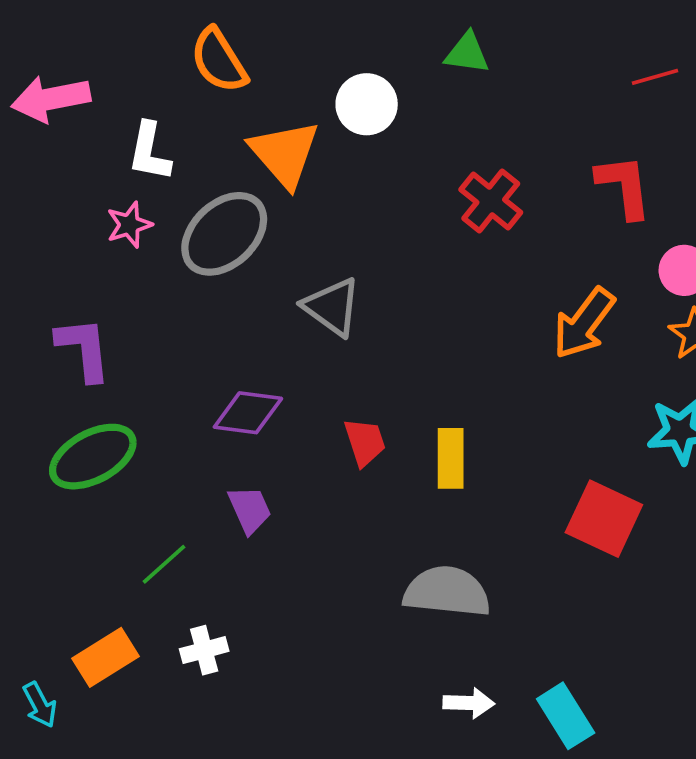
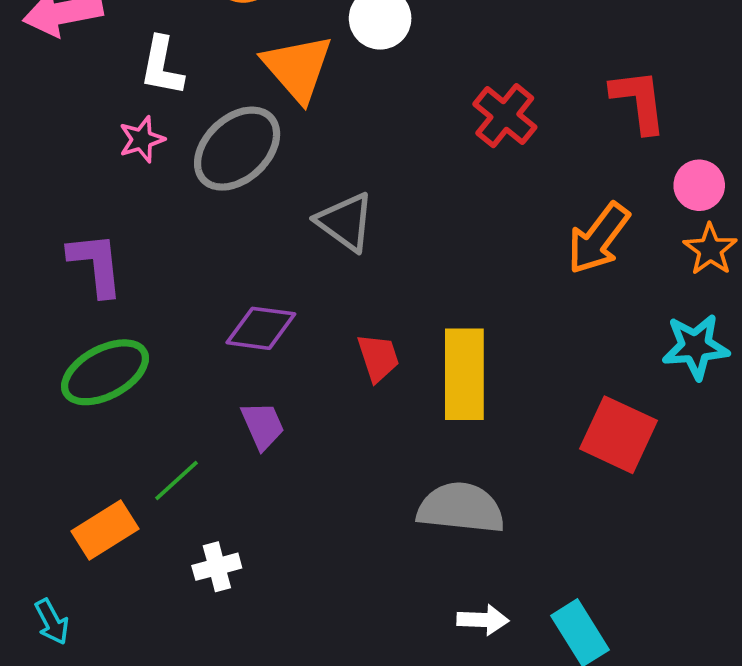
yellow rectangle: (451, 458) -> (464, 374), size x1.5
orange rectangle: (106, 657) -> (105, 530), moved

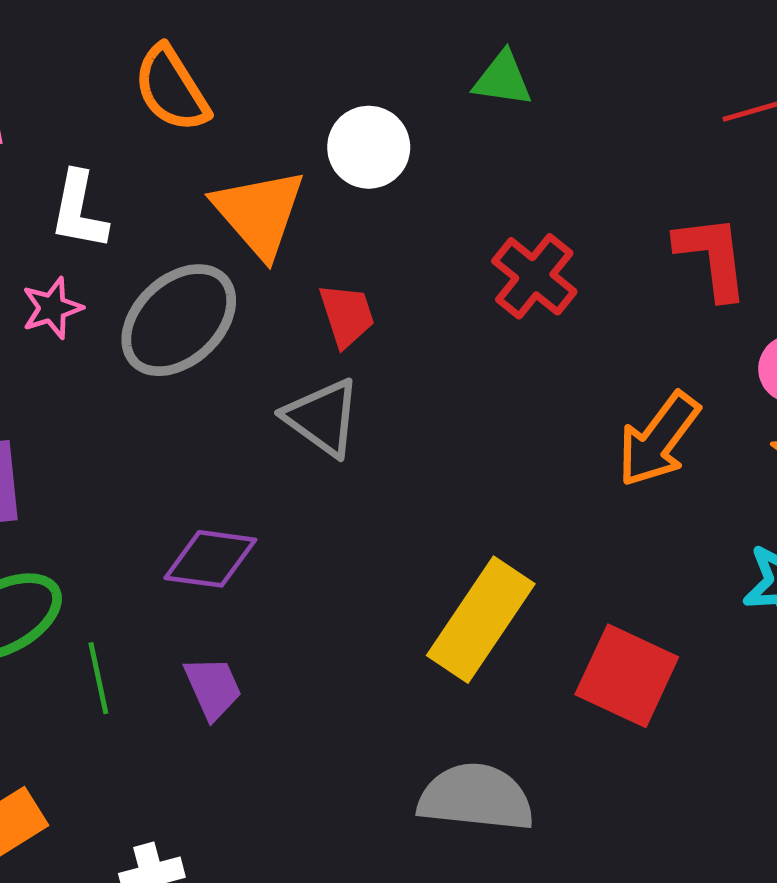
red trapezoid: (378, 358) -> (347, 315), moved
yellow rectangle: (464, 374) -> (481, 620), turned 34
red square: (619, 435) -> (627, 676), moved
green line: (177, 481) -> (98, 678), moved, turned -60

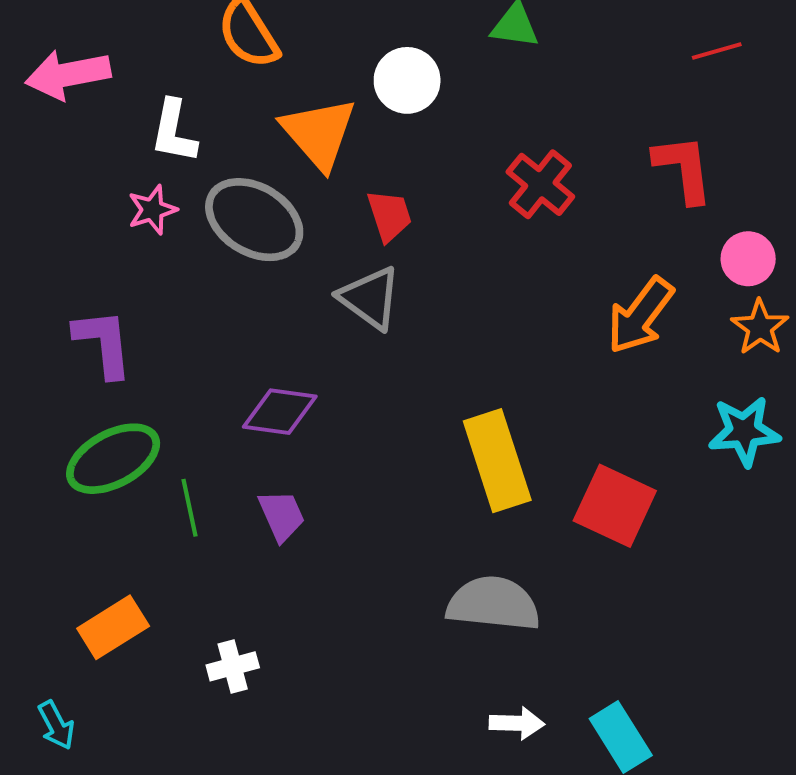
gray ellipse: (179, 320) -> (254, 220), turned 74
yellow rectangle: (481, 620) -> (497, 461), turned -52

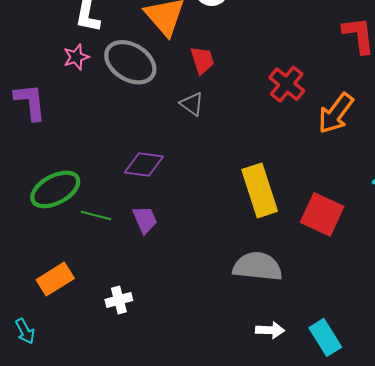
red cross: (540, 184) -> (287, 84), moved
gray triangle: (370, 298) -> (192, 104), size x0.7
purple L-shape: (103, 343) -> (30, 102), moved
green line: (190, 508) -> (96, 215), turned -64

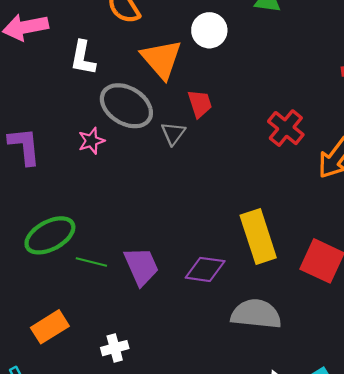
pink star: (76, 57) -> (91, 141), moved
gray triangle: (192, 104) -> (173, 133), moved, turned 30
purple diamond: (144, 164) -> (205, 269), moved
purple trapezoid: (145, 220) -> (141, 266), size x1.4

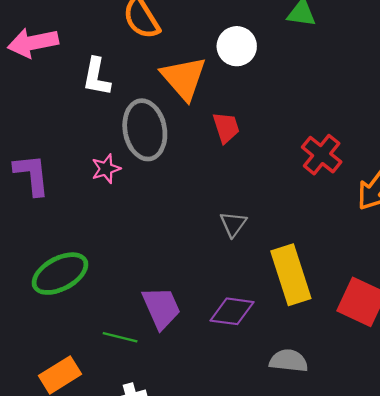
gray ellipse: (126, 106) -> (145, 130), turned 48
gray triangle: (173, 133) -> (233, 224), moved
green line: (91, 262) -> (120, 337), moved
gray semicircle: (256, 314) -> (289, 361), size x0.7

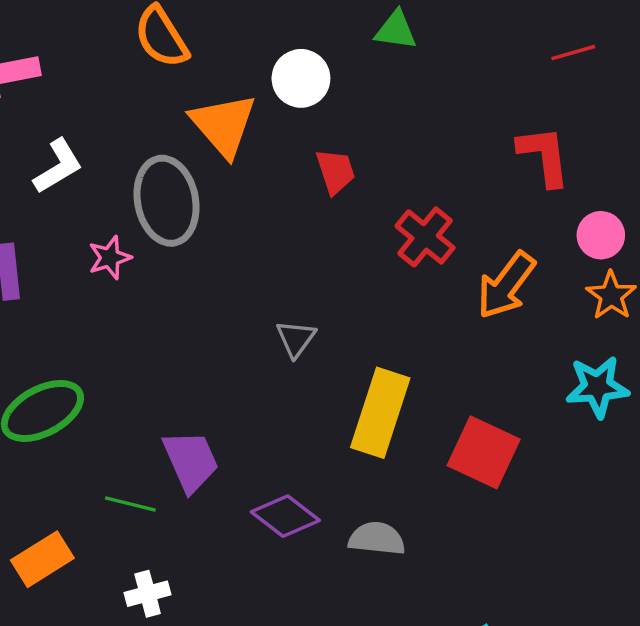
white L-shape: (97, 77) -> (58, 166), moved, turned -132
red trapezoid: (226, 127) -> (335, 171), moved
yellow rectangle: (291, 275) -> (380, 413), turned 36
purple diamond: (232, 311) -> (285, 516), moved, turned 30

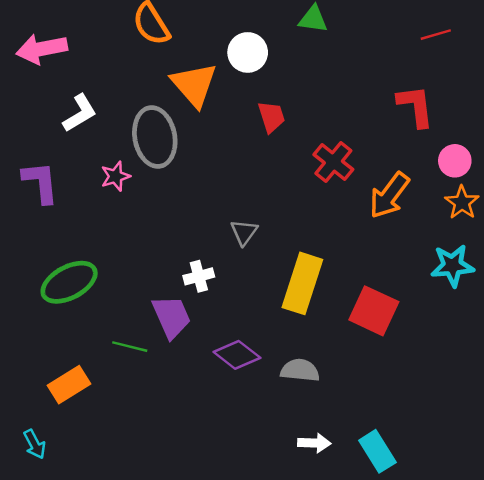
white cross: (148, 594) -> (199, 276), moved

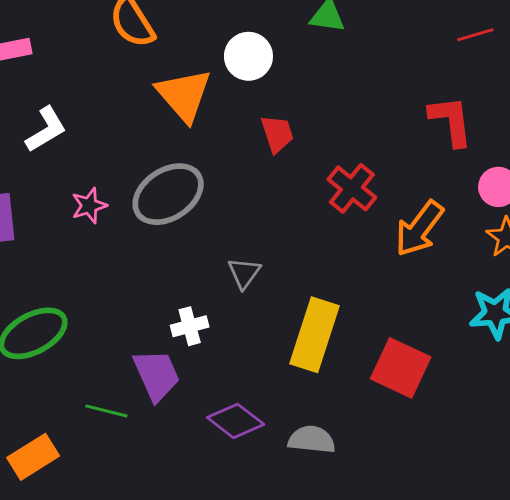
gray ellipse: (155, 137) -> (168, 194), moved, turned 68

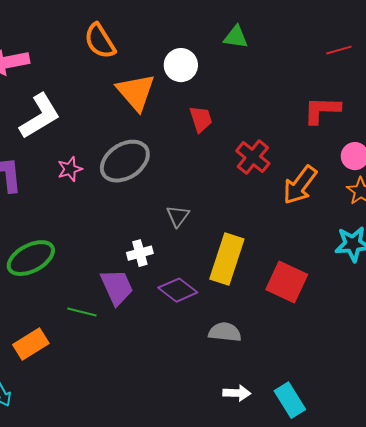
red L-shape: (451, 121) -> (322, 110), turned -81
white L-shape: (46, 130) -> (40, 116), size x1.4
purple diamond: (236, 421) -> (178, 290), moved

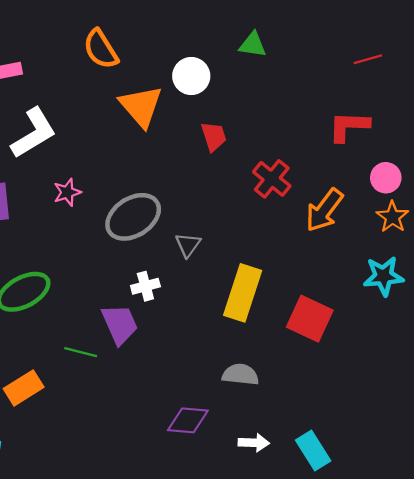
gray ellipse: (125, 161) -> (133, 217), moved
purple diamond: (178, 290) -> (188, 420), moved, turned -33

